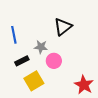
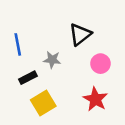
pink circle: (54, 61) -> (100, 64), moved
red star: (84, 85) -> (95, 99), moved

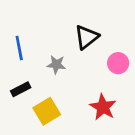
pink circle: (100, 64) -> (118, 63), moved
black rectangle: (28, 78) -> (21, 89), moved

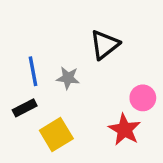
blue line: (19, 48) -> (33, 71), moved
pink circle: (118, 63) -> (143, 98), moved

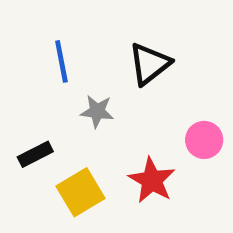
blue line: (33, 71) -> (61, 61), moved
red star: (125, 130) -> (152, 180), moved

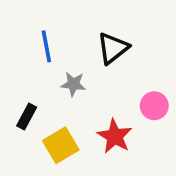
black rectangle: (35, 154) -> (27, 116), turned -35

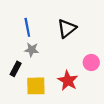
gray star: (73, 84) -> (32, 50), moved
yellow square: (61, 145) -> (36, 86), turned 30

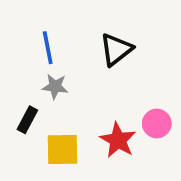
pink circle: (91, 62) -> (157, 123), moved

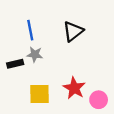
black rectangle: (27, 120) -> (15, 64), moved, turned 49
pink circle: (157, 123) -> (99, 100), moved

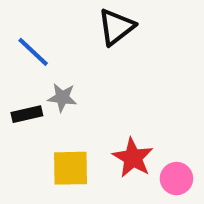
blue line: (30, 30) -> (33, 52), moved, turned -36
black triangle: (73, 31) -> (116, 27), moved

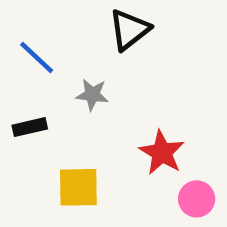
gray star: (62, 98) -> (92, 95), moved
red star: (133, 158) -> (162, 153), moved

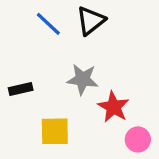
blue line: (37, 58) -> (48, 24), moved
gray star: (92, 95) -> (83, 79), moved, size x1.4

